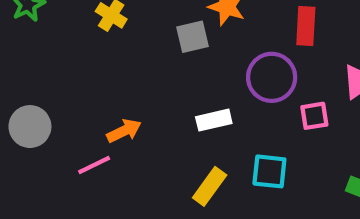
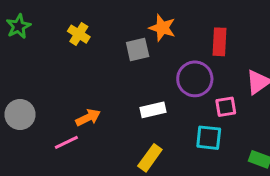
cyan square: (269, 171) -> (209, 138), moved

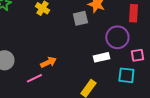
white rectangle: (153, 110) -> (101, 57), moved

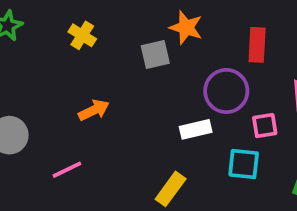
orange arrow: (48, 62) -> (94, 110), moved

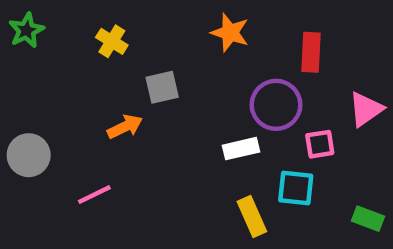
gray square: (155, 54) -> (162, 87), moved
yellow rectangle: (171, 189) -> (252, 216), moved, turned -60

